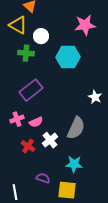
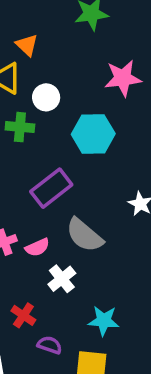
purple rectangle: (31, 90) -> (51, 188), moved
gray semicircle: (76, 128) -> (84, 235), moved, turned 105
red cross: (28, 146) -> (23, 315), moved

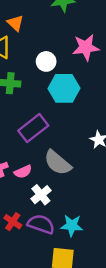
white circle: (46, 97) -> (46, 61), moved
purple semicircle: (50, 345) -> (41, 224), moved, size x1.5

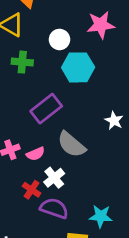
red cross: (13, 222) -> (32, 190), moved
cyan star: (72, 225) -> (101, 216), moved

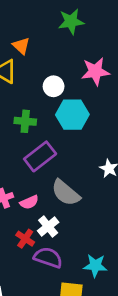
green cross: (22, 62) -> (25, 121), moved

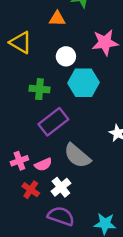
orange triangle: (21, 46) -> (57, 19), moved, turned -42
red cross: (25, 239) -> (31, 190), moved

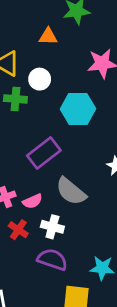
white circle: (66, 56) -> (40, 79), moved
green cross: (40, 89) -> (15, 99), moved
white cross: (61, 187) -> (52, 227), turned -36

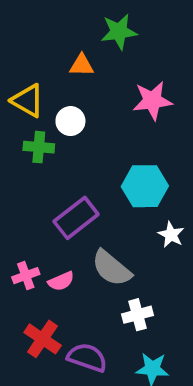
cyan hexagon: (78, 109) -> (145, 186), moved
white cross: (52, 227) -> (137, 315), moved, turned -30
red cross: (18, 230) -> (43, 339), moved, size x1.4

